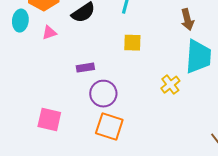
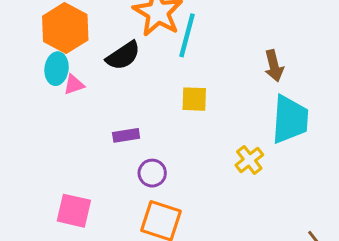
cyan ellipse: (20, 21) -> (57, 69), moved
purple circle: (103, 94) -> (152, 173), size x0.7

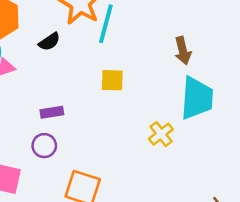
black semicircle: (123, 56) -> (49, 42), size x0.7
purple circle: (152, 173) -> (44, 146), moved

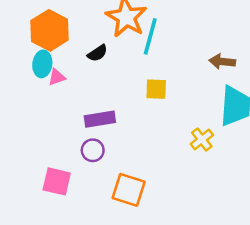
brown arrow: (183, 51) -> (222, 62), turned 110
purple rectangle: (52, 112) -> (100, 119), size x1.4

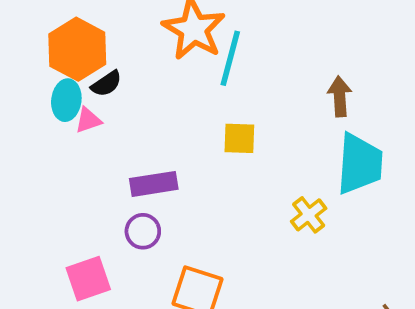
black semicircle: (97, 53) -> (106, 84), moved
brown arrow: (222, 62) -> (340, 96), turned 80
pink square: (57, 181) -> (88, 279), turned -32

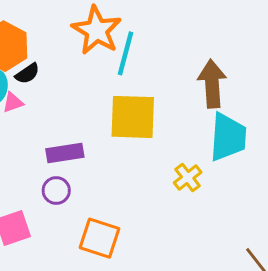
brown arrow: (340, 96) -> (212, 84), size x1.5
yellow square: (239, 138) -> (133, 117), size x1.8

